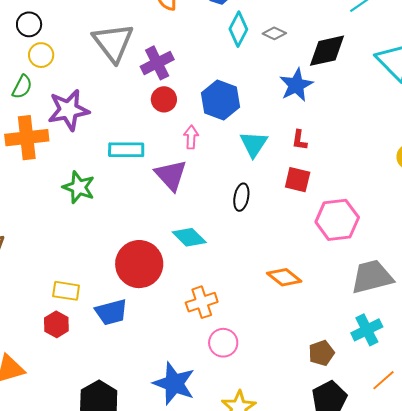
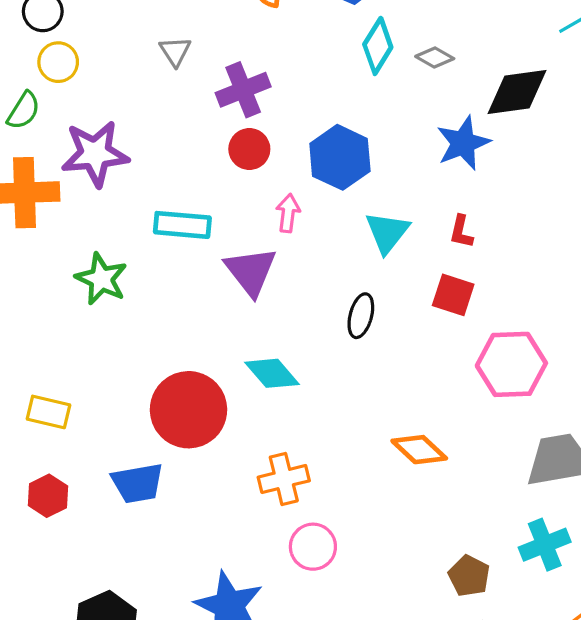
gray triangle: (113, 43) -> (175, 51), size x0.5
yellow rectangle: (66, 291) -> (49, 412), moved
brown pentagon: (321, 353) -> (469, 576), turned -30

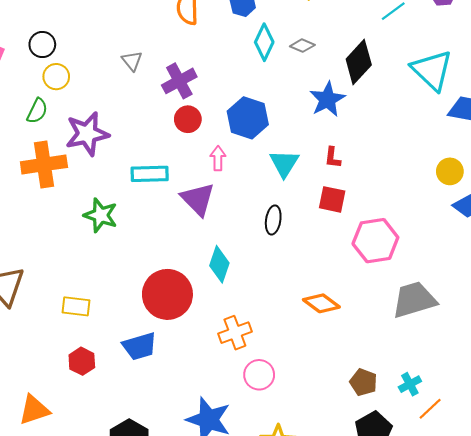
black diamond: (517, 92) -> (359, 62), turned -33
cyan diamond: (272, 373) -> (219, 264), turned 66
cyan cross: (545, 545) -> (410, 384), moved, size x0.7

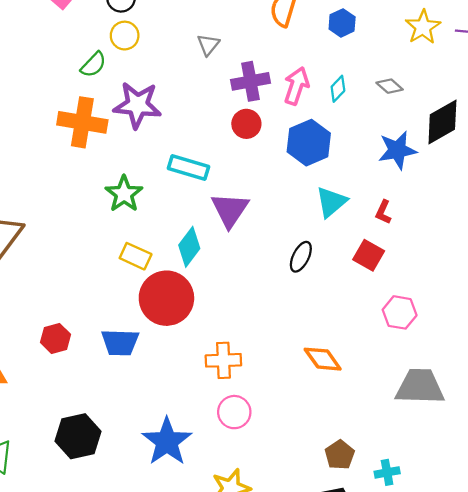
cyan diamond: (264, 42) -> (338, 89), moved, size x0.7
pink arrow: (218, 158) -> (296, 86), moved, size x1.4
pink hexagon: (375, 241) -> (400, 312), size x0.7
cyan diamond: (219, 264) -> (189, 247), moved
yellow rectangle: (76, 306) -> (136, 256), moved

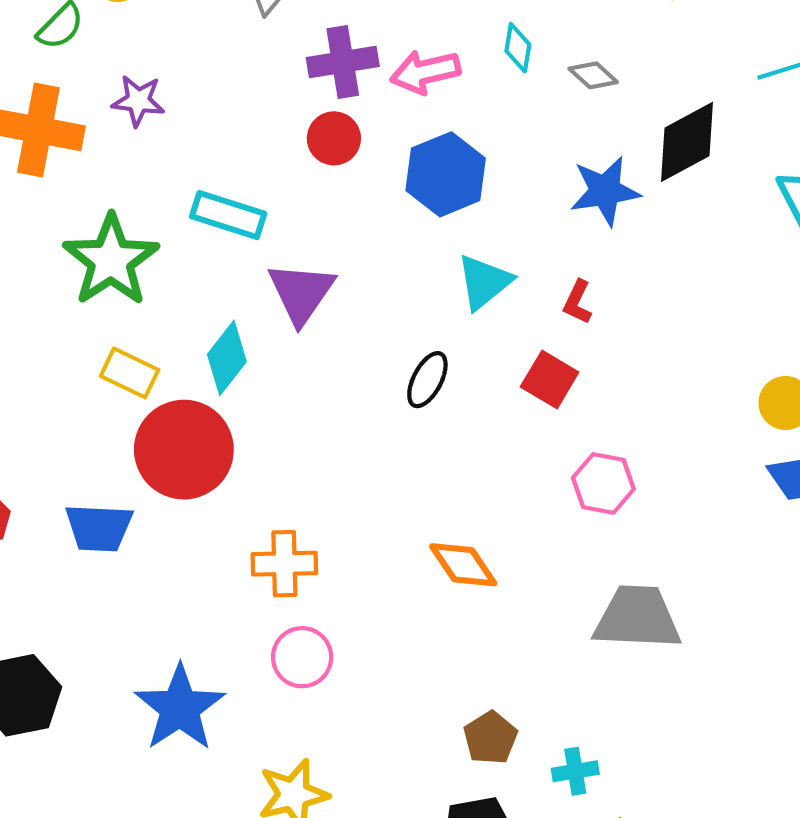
pink arrow: (296, 86) -> (425, 72), turned -123
cyan diamond: (338, 89) -> (518, 48), moved, turned -35
purple star: (137, 105) -> (138, 101), size x0.6
green star: (124, 194) -> (111, 260), size x1.4

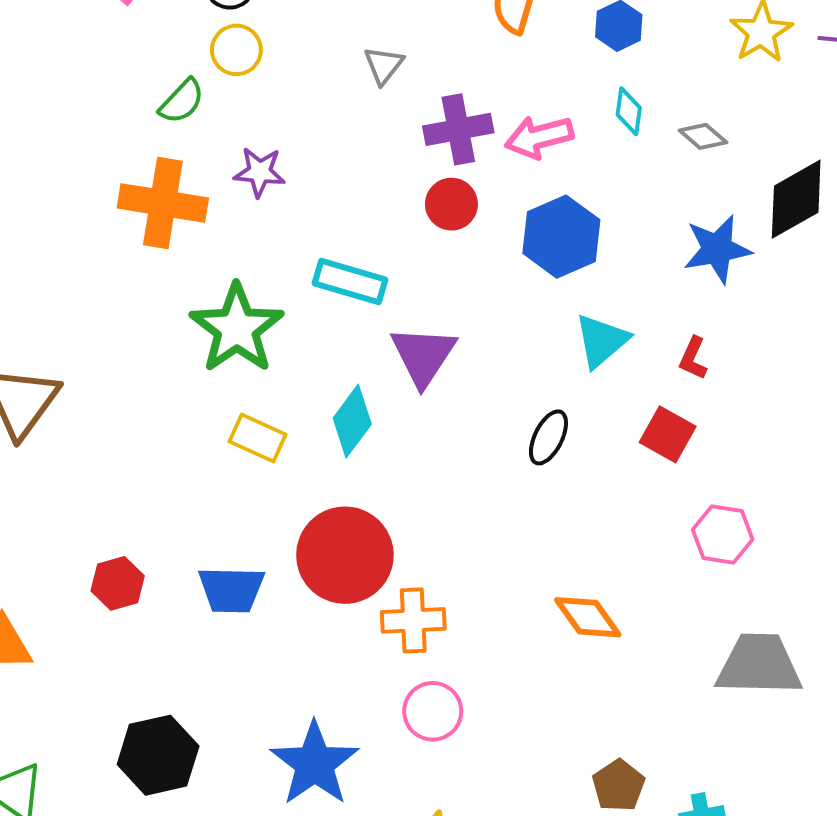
red circle: (184, 450) -> (345, 555), moved

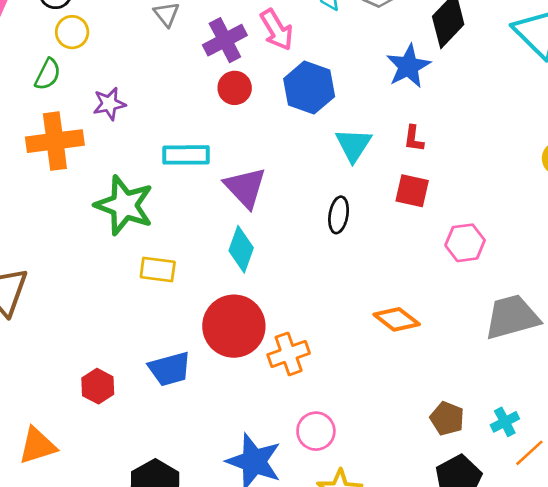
pink arrow: (539, 137) -> (277, 30), turned -90
cyan diamond: (352, 421) -> (241, 249), moved
pink circle: (433, 711) -> (316, 431), moved

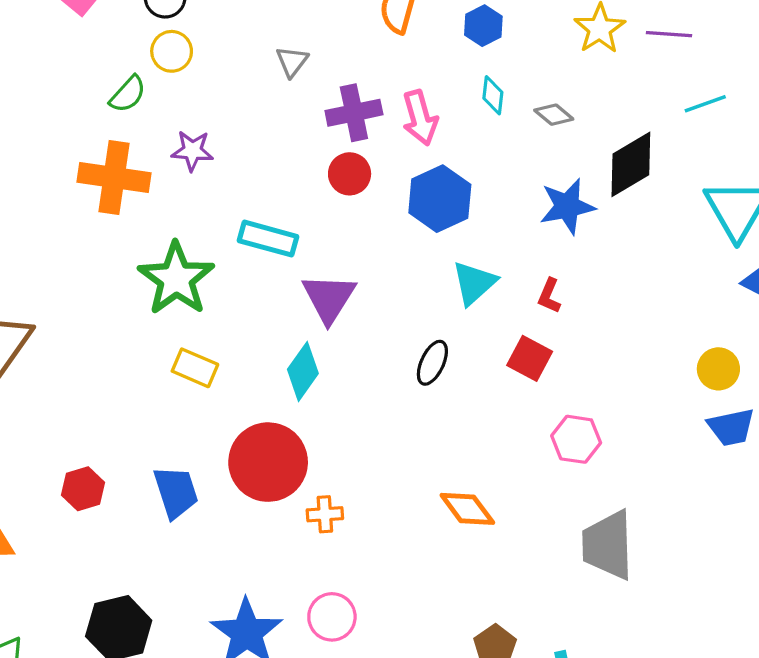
gray trapezoid: (512, 317) -> (608, 545), turned -92
orange cross: (289, 354) -> (325, 514), size x0.7
blue trapezoid: (170, 369) -> (176, 492), turned -108

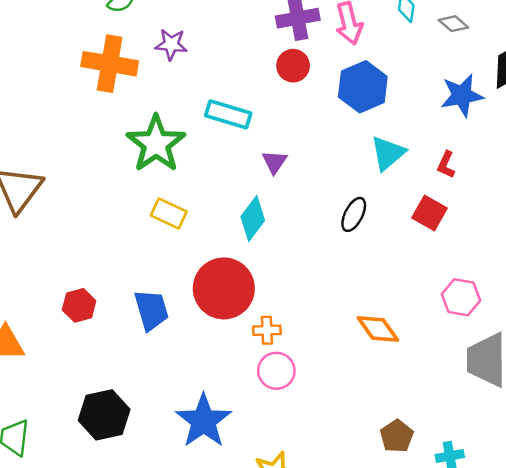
purple triangle: (329, 298) -> (274, 162), size x0.6
pink hexagon: (576, 439) -> (461, 297), moved
pink circle: (332, 617) -> (276, 371), moved

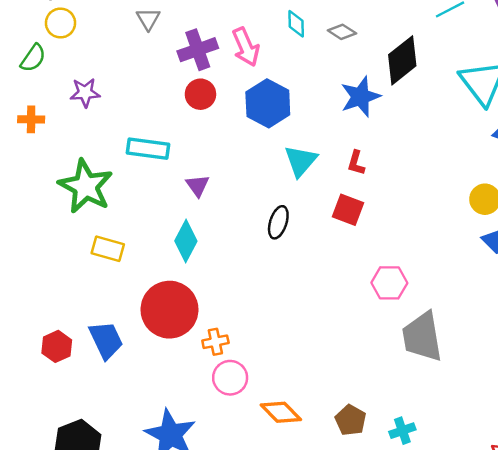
orange cross: (110, 64) -> (31, 119), size x0.5
red hexagon: (79, 305) -> (57, 346), moved
orange diamond: (378, 329) -> (281, 412), moved

